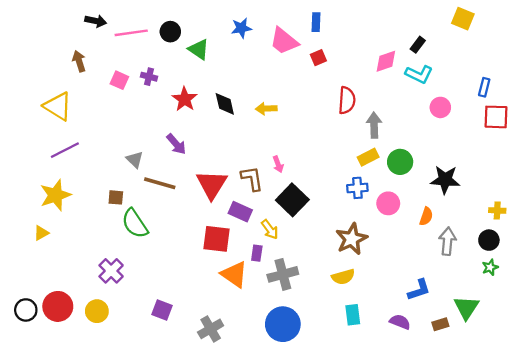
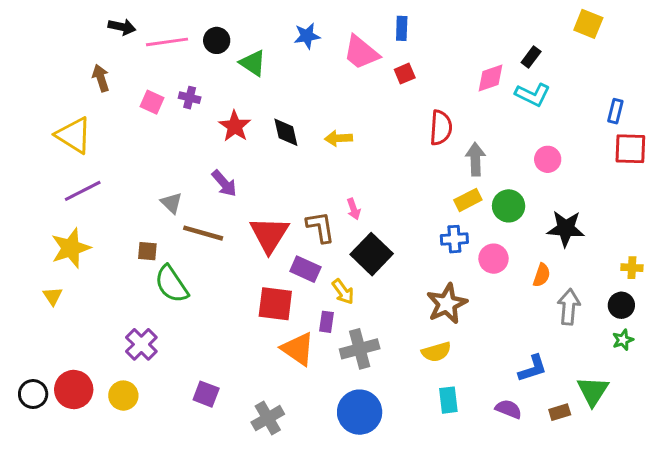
pink circle: (440, 107) -> (548, 159), moved
yellow triangle: (41, 233) -> (53, 296), turned -35

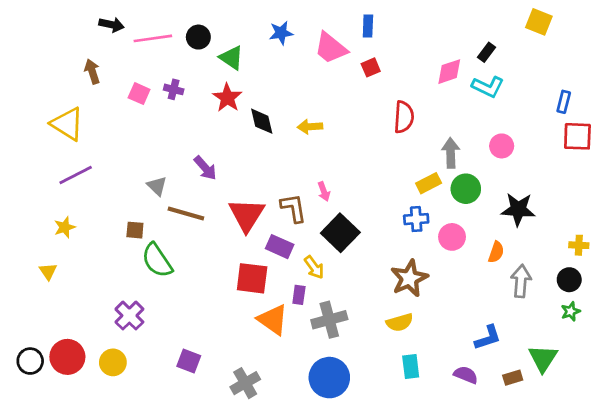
red star: (235, 126) -> (227, 98), moved
gray arrow: (475, 159) -> (451, 153), moved
yellow star: (71, 248) -> (65, 227), size x0.6

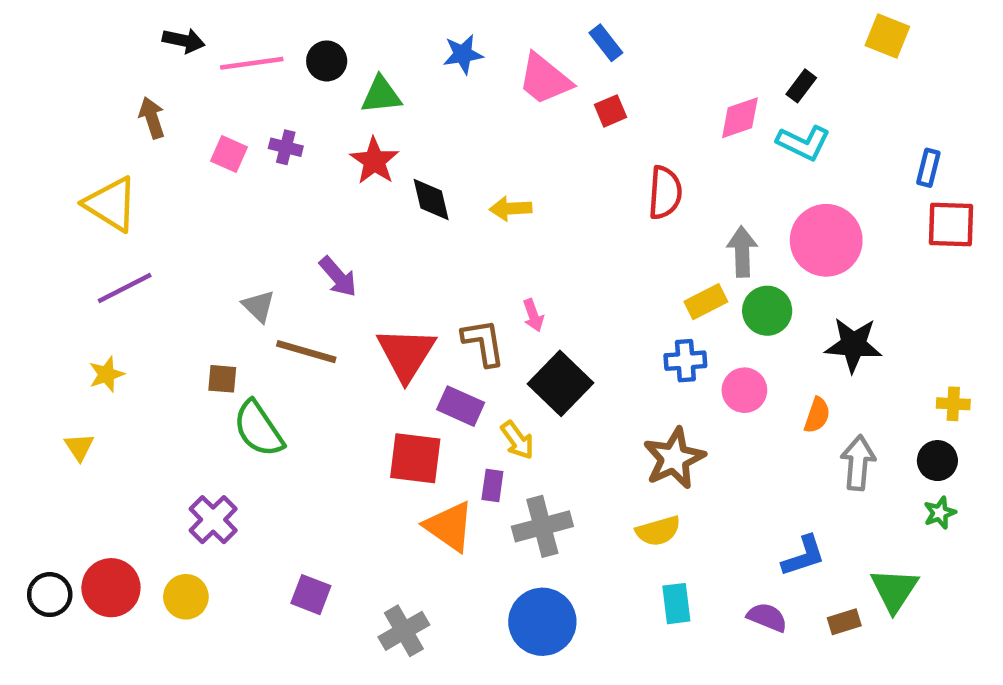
blue rectangle: (368, 26) -> (606, 43), turned -40
green triangle: (231, 58) -> (381, 95), turned -40
pink circle: (502, 146) -> (826, 240), size x1.8

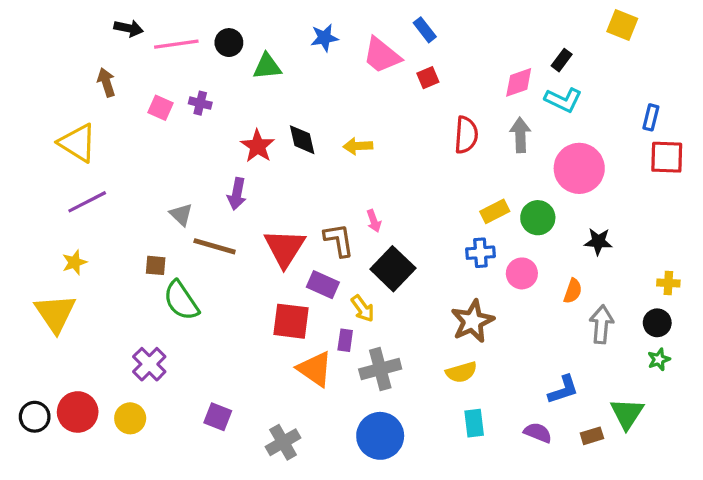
red star: (374, 161) -> (258, 146), moved
gray arrow: (742, 252) -> (520, 135), moved
purple arrow: (338, 277) -> (237, 194), turned 52
black star: (853, 345) -> (598, 242), size x0.7
yellow triangle: (79, 447) -> (55, 313), size x2.0

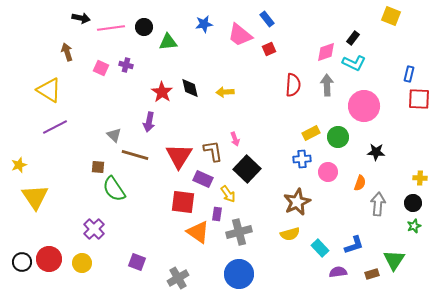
yellow star: (74, 262) -> (19, 165), moved
cyan rectangle: (474, 423) -> (320, 248), moved, turned -36
purple semicircle: (538, 433) -> (338, 272), turned -30

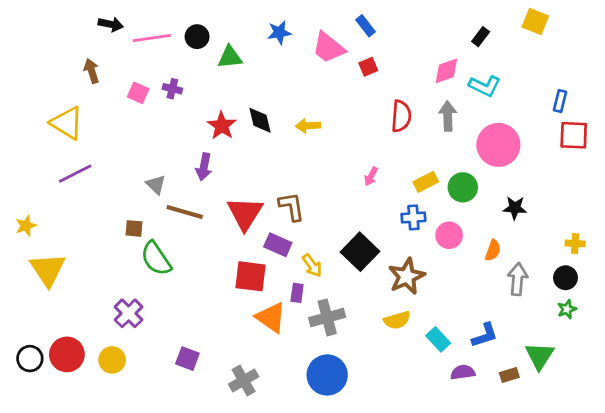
black rectangle: (353, 38) -> (481, 37), moved
pink arrow: (235, 139) -> (371, 176), moved, turned 48
black square: (247, 169) -> (360, 252), moved

